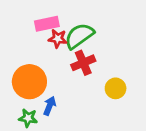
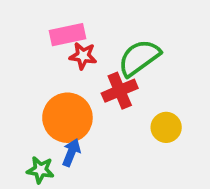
green semicircle: (79, 36) -> (139, 58), moved
orange circle: (29, 82) -> (67, 118), moved

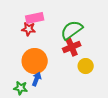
red star: (83, 56) -> (29, 29), moved
red cross: (120, 91) -> (72, 47), moved

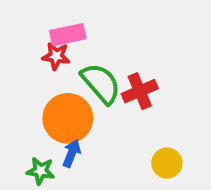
green semicircle: (72, 30) -> (101, 83), moved, turned 85
yellow circle: (86, 66) -> (167, 163), moved

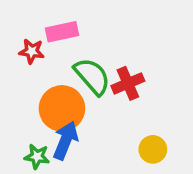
red star: (56, 56) -> (32, 51), moved
blue arrow: (72, 153) -> (65, 140), size x1.5

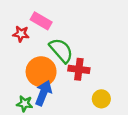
pink rectangle: (62, 32) -> (41, 21), turned 42
red cross: (128, 83) -> (79, 69), moved, turned 30

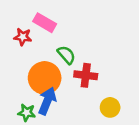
green semicircle: (61, 50) -> (66, 55), size x0.7

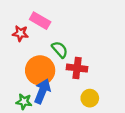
yellow circle: (110, 107) -> (90, 98), moved

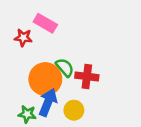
green semicircle: (60, 50) -> (65, 67), moved
yellow circle: (90, 98) -> (74, 110), moved

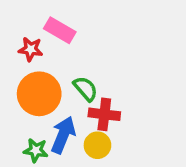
red cross: (87, 76) -> (104, 114), moved
orange circle: (45, 79) -> (39, 94), moved

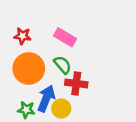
pink rectangle: (60, 30) -> (65, 37), moved
yellow circle: (97, 145) -> (61, 108), moved

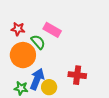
green semicircle: (63, 65) -> (38, 42), moved
red cross: (76, 83) -> (77, 75), moved

